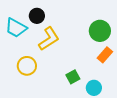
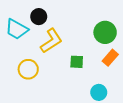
green square: (73, 77) -> (77, 62), moved, turned 32

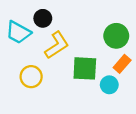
green square: (77, 62) -> (85, 68), size x1.6
cyan circle: (99, 92) -> (109, 85), moved

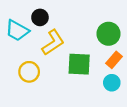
cyan circle: (109, 85) -> (112, 83), moved

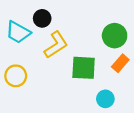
yellow circle: (29, 72) -> (16, 76), moved
cyan circle: (112, 83) -> (105, 99), moved

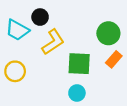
cyan circle: (105, 99) -> (77, 93), moved

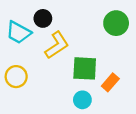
green circle: (108, 33) -> (116, 23), moved
orange rectangle: (114, 59) -> (110, 82), moved

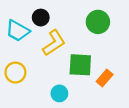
green circle: (116, 23) -> (98, 22), moved
cyan circle: (82, 100) -> (59, 93), moved

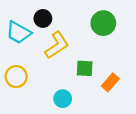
green square: (80, 65) -> (85, 68), size x0.7

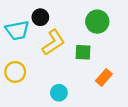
cyan trapezoid: (18, 32) -> (17, 30), turned -40
green square: (85, 68) -> (83, 52), moved

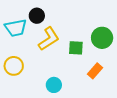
green circle: (97, 22) -> (102, 38), moved

